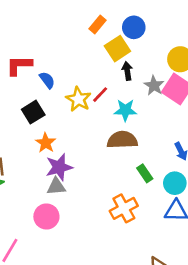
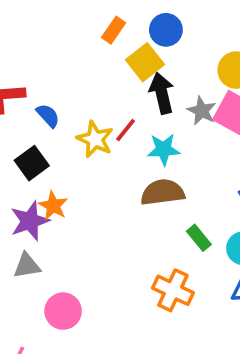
black arrow: (127, 71) -> (162, 93), size x1.5
purple star: (59, 167) -> (30, 221), moved
gray triangle: (56, 186) -> (27, 266), moved
orange cross: (124, 208) -> (173, 290), turned -32

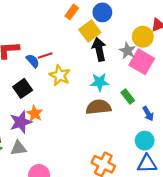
gray star: (202, 111) -> (127, 51), moved
red line: (126, 130) -> (45, 55), moved, turned 32
green rectangle: (199, 238) -> (128, 97), moved

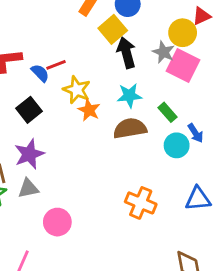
orange star: (35, 114) -> (89, 110), moved
cyan circle: (145, 141) -> (177, 145), moved

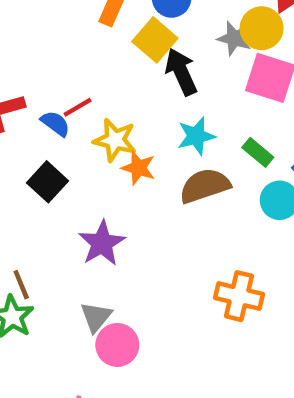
gray star: (163, 52) -> (234, 38), moved
purple star: (29, 154) -> (102, 243), moved
gray triangle: (28, 188) -> (96, 317), moved, turned -30

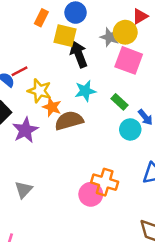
yellow square: (155, 40) -> (65, 36), turned -30
brown semicircle: (205, 186) -> (69, 121), moved
purple star: (102, 243) -> (25, 130), moved
pink circle: (117, 345) -> (91, 194), moved

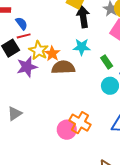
red line: (19, 71) -> (24, 36), moved
yellow star: (40, 91) -> (39, 50), moved

